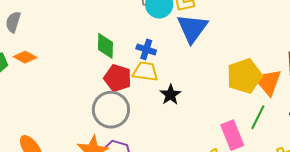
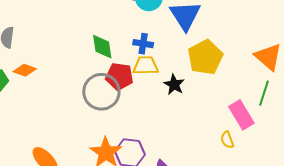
yellow pentagon: (244, 76) -> (205, 57), moved
gray circle: (111, 110) -> (101, 92), moved

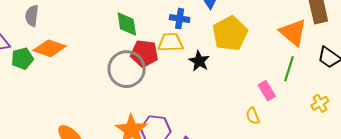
blue cross: (143, 44) -> (180, 19), moved
orange diamond: (25, 70) -> (50, 48), size x1.4
pink rectangle: (241, 115) -> (267, 91), size x0.7

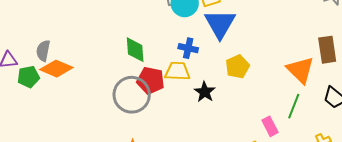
gray semicircle: (32, 16) -> (43, 51), moved
yellow pentagon: (230, 33) -> (237, 67), size x0.7

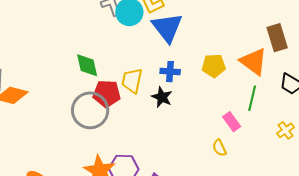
blue cross: (188, 48) -> (170, 72), moved
yellow pentagon: (237, 67) -> (214, 66), moved, turned 30
yellow trapezoid: (177, 71) -> (132, 81), turned -72

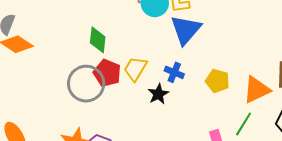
orange triangle: (254, 62) -> (257, 90), turned 40

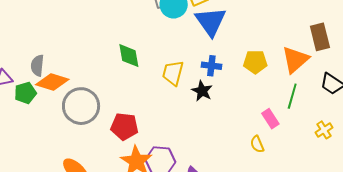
red pentagon: (107, 73) -> (124, 126), moved
gray circle: (86, 84) -> (81, 106), moved

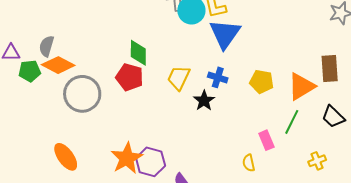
red pentagon: (124, 126) -> (130, 77), moved

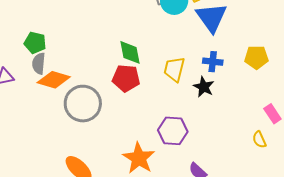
green pentagon: (30, 71) -> (35, 43), moved, turned 30
purple hexagon: (151, 162) -> (173, 131), moved

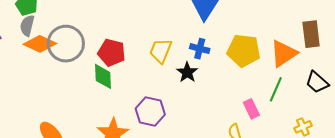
green diamond: (130, 52) -> (103, 76), moved
yellow pentagon: (256, 57) -> (244, 51), size x1.4
gray circle: (83, 104) -> (66, 44), moved

